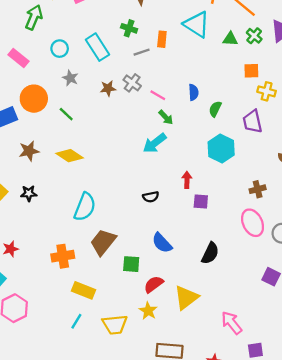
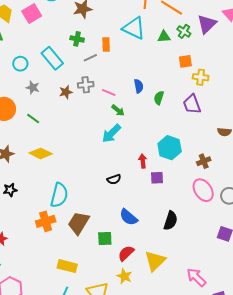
gray cross: (132, 83) -> (86, 85), turned -35
cyan hexagon: (221, 148) -> (170, 148), moved
orange cross: (63, 256) -> (46, 221), moved

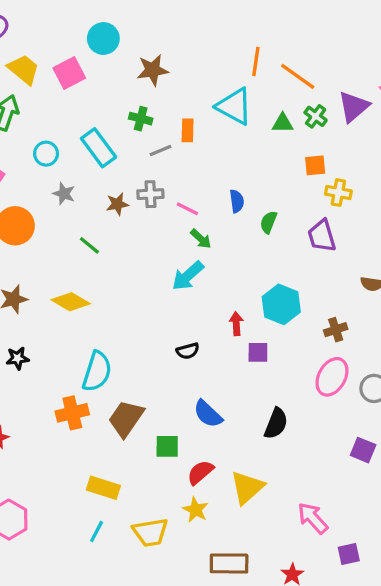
green line: (33, 119) -> (89, 245), moved
pink ellipse: (203, 190) -> (332, 377), turned 60

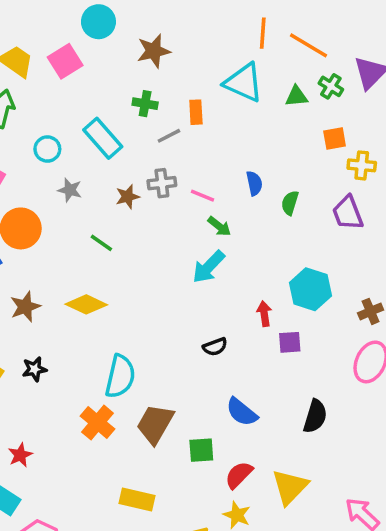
orange cross: (72, 413) -> (98, 423), turned -32

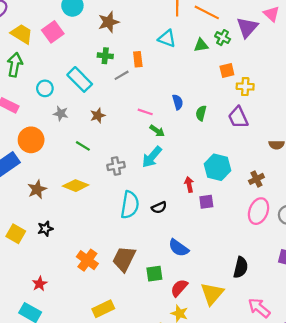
cyan triangle: (244, 83) -> (167, 39), size x0.7
gray cross: (162, 183) -> (116, 166), moved
cyan semicircle: (120, 376) -> (130, 205), moved
black semicircle: (315, 416) -> (241, 267), moved
yellow rectangle: (137, 500) -> (103, 309), moved, turned -35

